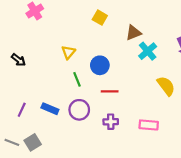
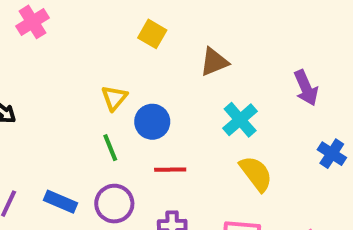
cyan cross: (148, 51) -> (240, 120), moved
yellow triangle: (68, 52) -> (114, 98), moved
yellow semicircle: (166, 86) -> (256, 174), moved

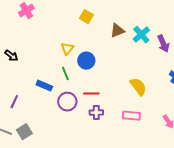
cyan cross: (240, 120) -> (141, 35), moved
red line: (170, 170) -> (91, 94), moved
blue rectangle: (60, 202) -> (44, 86), moved

